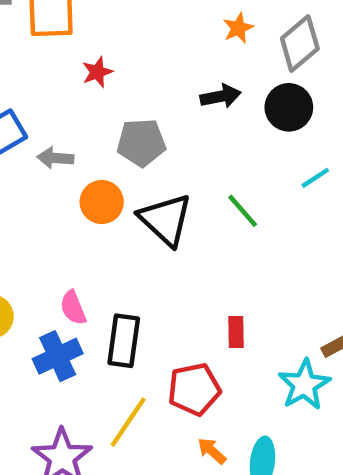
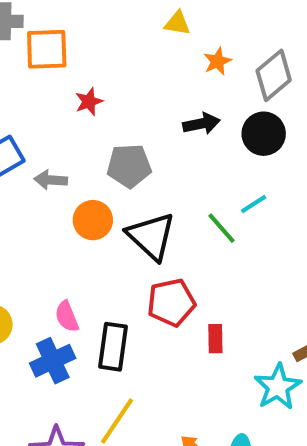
cyan line: (315, 178) -> (254, 204), moved
red pentagon: (194, 389) -> (171, 302), moved

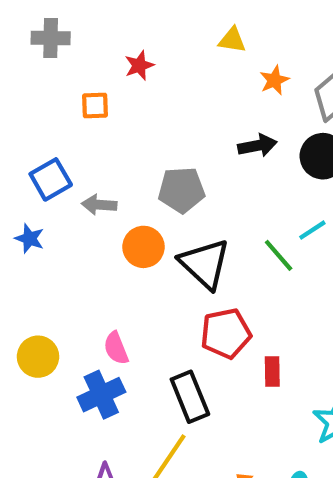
orange square: (47, 49) -> (95, 106), moved, size x0.6
red star: (89, 102) -> (139, 65), moved
black rectangle: (113, 347) -> (190, 397), moved, turned -30

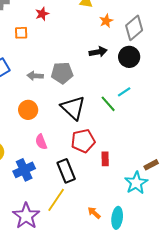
gray arrow: (99, 205) -> (35, 76), moved
orange circle: (143, 247) -> (28, 110), moved
pink semicircle: (116, 348) -> (41, 142), moved

